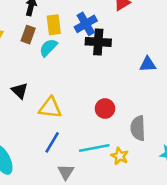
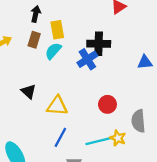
blue cross: (86, 24) -> (87, 59), moved
yellow star: (120, 156) -> (118, 138), moved

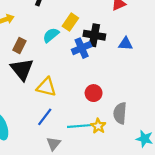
yellow rectangle: (57, 30) -> (70, 22), moved, turned 35
brown rectangle: (34, 40) -> (19, 46), moved
blue triangle: (145, 62) -> (126, 44), moved
black triangle: (29, 91) -> (22, 69), size x1.6

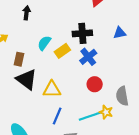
yellow rectangle: (70, 22) -> (62, 51), moved, turned 35
blue triangle: (126, 44) -> (120, 33), moved
blue cross: (82, 48) -> (88, 57), moved

